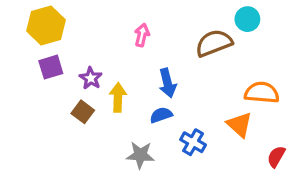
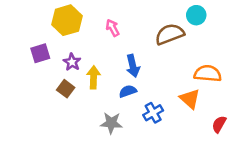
yellow hexagon: (46, 25) -> (67, 20), moved
pink arrow: (142, 35) -> (113, 28), turned -42
blue cross: (193, 142) -> (153, 113), turned 30

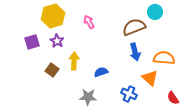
purple star: (72, 62) -> (57, 41), moved
blue arrow: (133, 66) -> (135, 52), moved
blue cross: (153, 113) -> (129, 94), moved, turned -35
red semicircle: (219, 124) -> (173, 98), turned -64

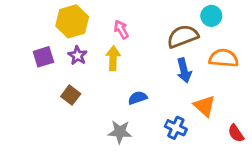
orange semicircle: (164, 58) -> (224, 58), moved
yellow arrow: (74, 61) -> (113, 58), moved

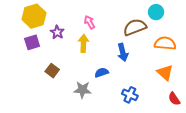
yellow hexagon: (72, 21) -> (34, 16), moved
purple star: (78, 55) -> (57, 32), moved
blue arrow: (184, 70) -> (123, 52), moved
orange triangle: (204, 106) -> (165, 73), moved
gray star: (120, 132) -> (82, 90), moved

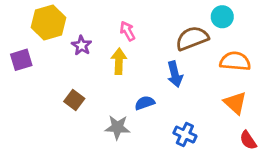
purple square: (32, 42) -> (21, 60), moved

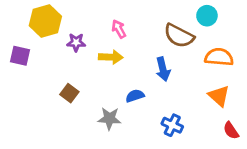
brown semicircle: (192, 38) -> (179, 36), turned -132
purple star: (82, 45) -> (76, 42), turned -30
purple square: (21, 60) -> (20, 56), turned 30
yellow arrow: (119, 61) -> (111, 57), turned 90

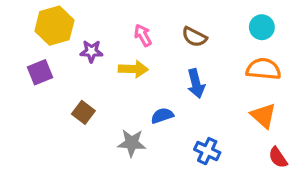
cyan circle: (207, 16) -> (262, 27), moved
brown semicircle: (179, 36) -> (194, 37), moved, size x0.7
purple square: (20, 56) -> (40, 72), moved, turned -35

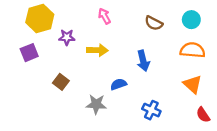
pink arrow: (143, 35) -> (104, 16), moved
brown semicircle: (194, 37) -> (154, 23), moved

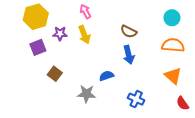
pink arrow: (104, 16) -> (85, 11), moved
brown semicircle: (154, 23) -> (129, 31), moved
yellow arrow: (97, 50) -> (84, 35), moved, turned 66
purple square: (29, 53) -> (38, 47), moved

